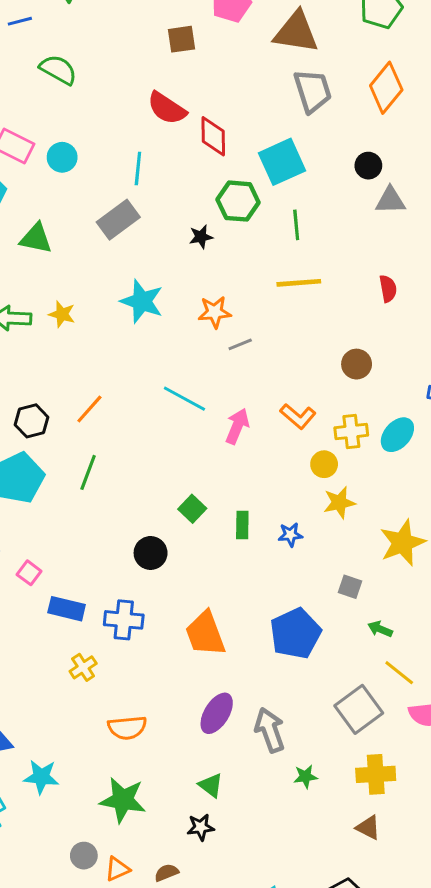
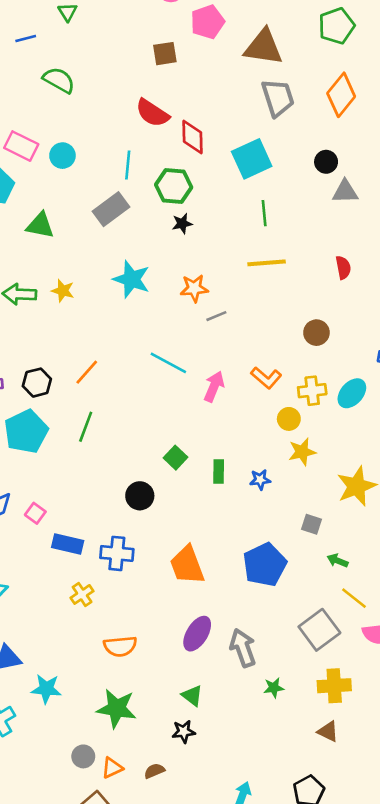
green hexagon: (238, 201) -> (174, 186), moved

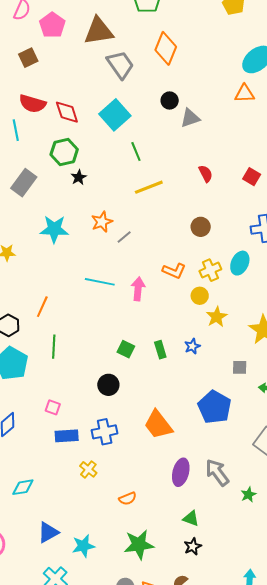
cyan line: (128, 165) -> (16, 130), moved
pink square: (35, 513) -> (53, 407), moved
orange semicircle: (120, 646) -> (128, 499), size x0.7

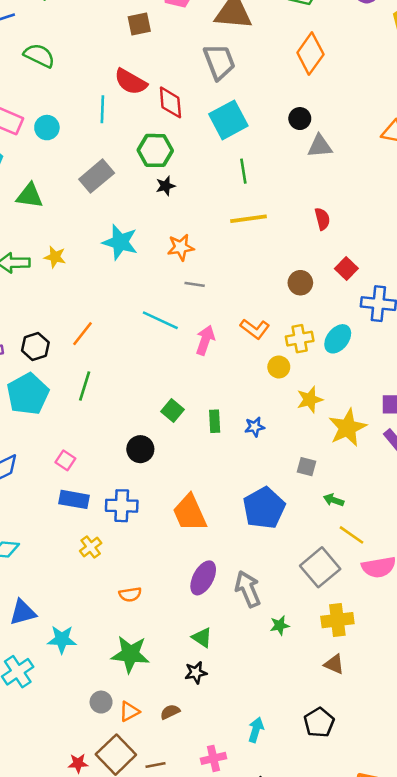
gray trapezoid: (120, 65) -> (219, 62), moved
red square: (252, 177) -> (346, 268), moved
gray line: (124, 237) -> (195, 284), moved, turned 35
yellow star: (217, 317) -> (310, 400), moved

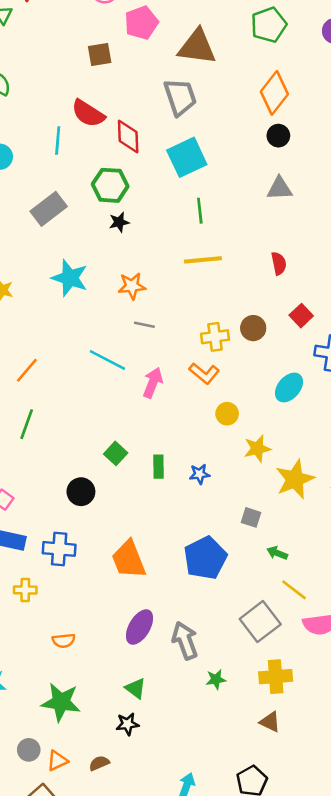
black circle: (300, 119) -> (278, 136), moved
yellow cross: (300, 339) -> (215, 337), moved
yellow cross: (91, 547) -> (25, 590), turned 35

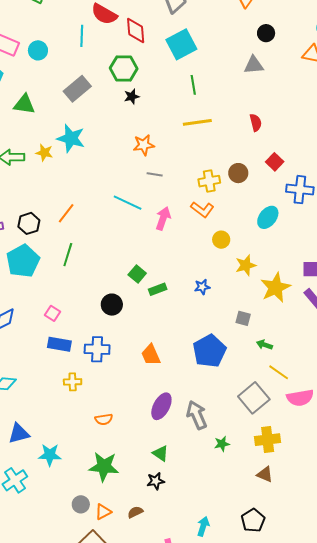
black circle: (278, 136) -> (266, 33), moved
cyan star: (70, 278) -> (71, 138), moved
green rectangle: (159, 467) -> (158, 289), moved, turned 72
orange trapezoid: (129, 560) -> (151, 355), size x0.7

